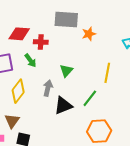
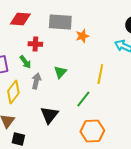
red diamond: (19, 34) -> (20, 19), moved
gray arrow: (48, 88) -> (36, 81), moved
black triangle: (63, 106) -> (49, 115), moved, turned -30

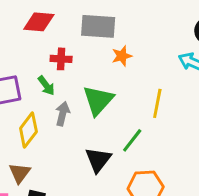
orange star: (82, 36) -> (122, 56), moved
green triangle: (60, 72) -> (98, 100), size x1.6
black triangle: (49, 115) -> (98, 160), moved

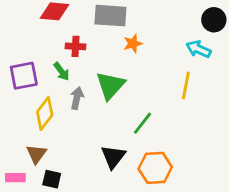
yellow line: (157, 103) -> (186, 85), moved
black triangle: (98, 160) -> (113, 157), moved

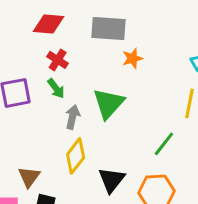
red cross: (75, 46) -> (58, 60), moved, turned 30
yellow diamond: (45, 113) -> (76, 156), moved
green line: (143, 123) -> (164, 144), moved

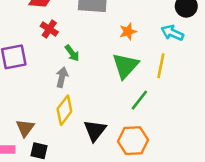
orange star: (132, 58) -> (128, 32), moved
green arrow: (56, 88) -> (72, 53), moved
green triangle: (109, 103) -> (125, 66), moved

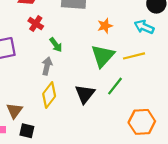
yellow line: (161, 66) -> (134, 56), turned 65
black triangle: (95, 130) -> (85, 94), moved
orange hexagon: (133, 141) -> (142, 122), moved

